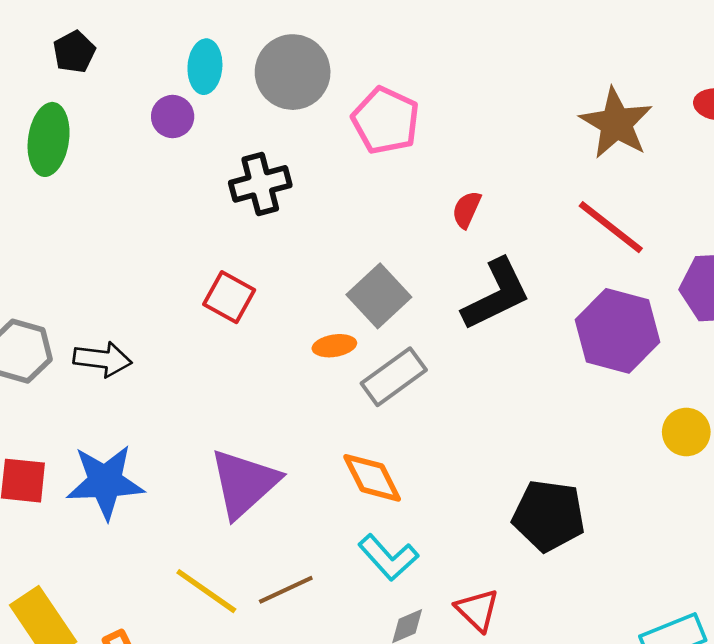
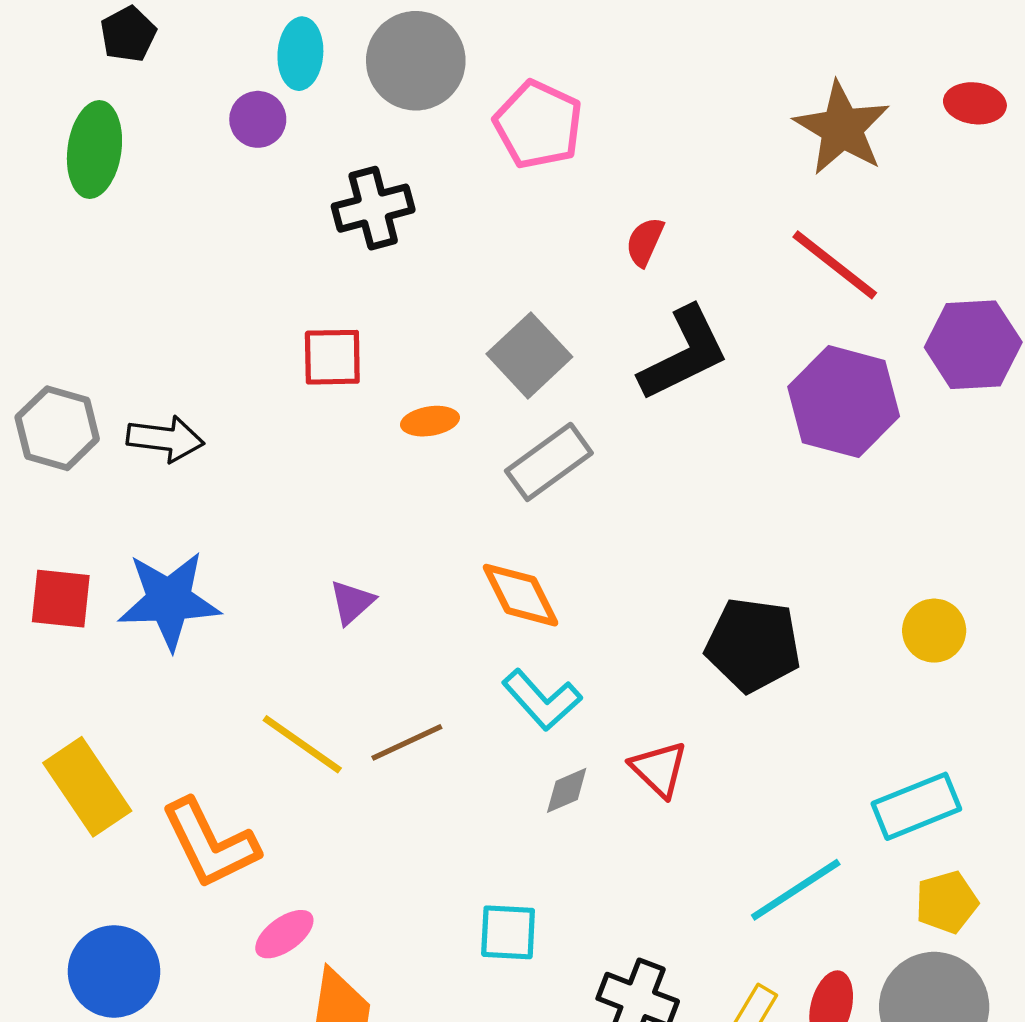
red square: (229, 297) -> (332, 357), turned -30
orange ellipse: (334, 346) -> (430, 421), moved
yellow circle: (686, 432) -> (934, 631), moved
purple triangle: (244, 483) -> (352, 602), size x0.5

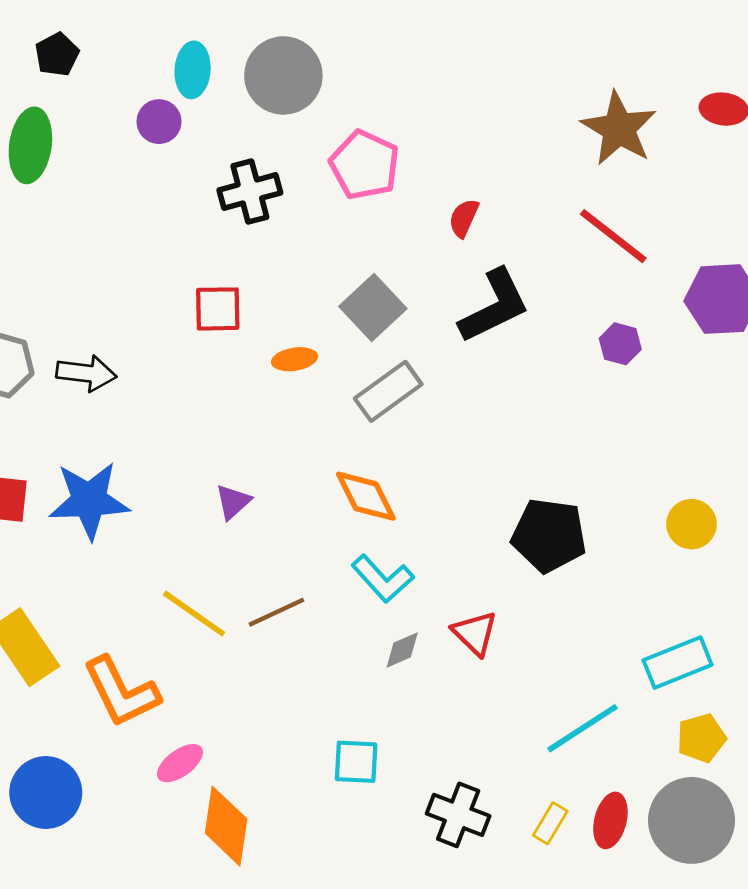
pink pentagon: (538, 125) -> (364, 165), moved
purple hexagon: (844, 402) -> (620, 344), size x0.5

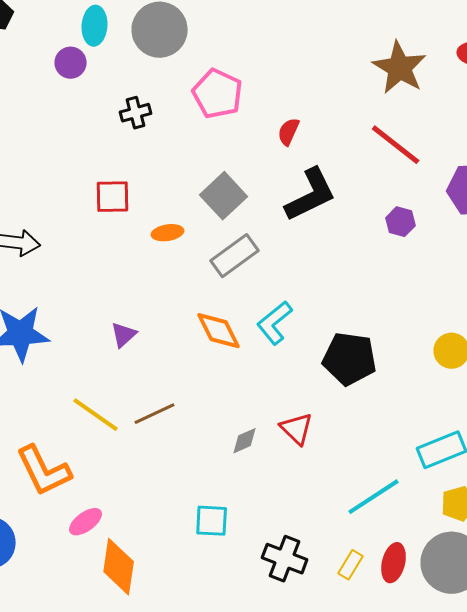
black cross: (250, 191) -> (136, 113), size x0.7
cyan L-shape: (383, 579) -> (275, 323), moved, turned 93

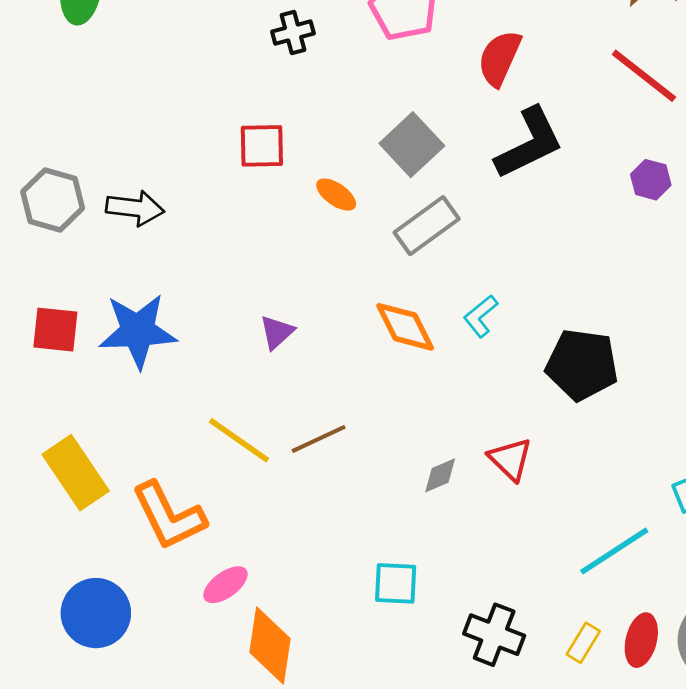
red semicircle: (289, 132) -> (500, 58), size x1.5
orange ellipse: (168, 233) -> (336, 195), turned 44
cyan L-shape: (275, 323) -> (481, 316), size x0.7

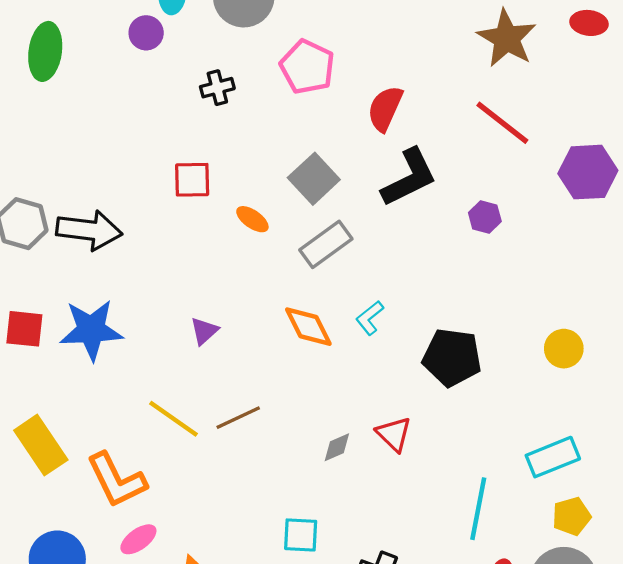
purple hexagon: (651, 180) -> (485, 217), moved
black arrow: (135, 208) -> (89, 230), size x1.4
cyan line: (614, 551) -> (478, 509), turned -46
pink ellipse: (225, 585) -> (138, 539), moved

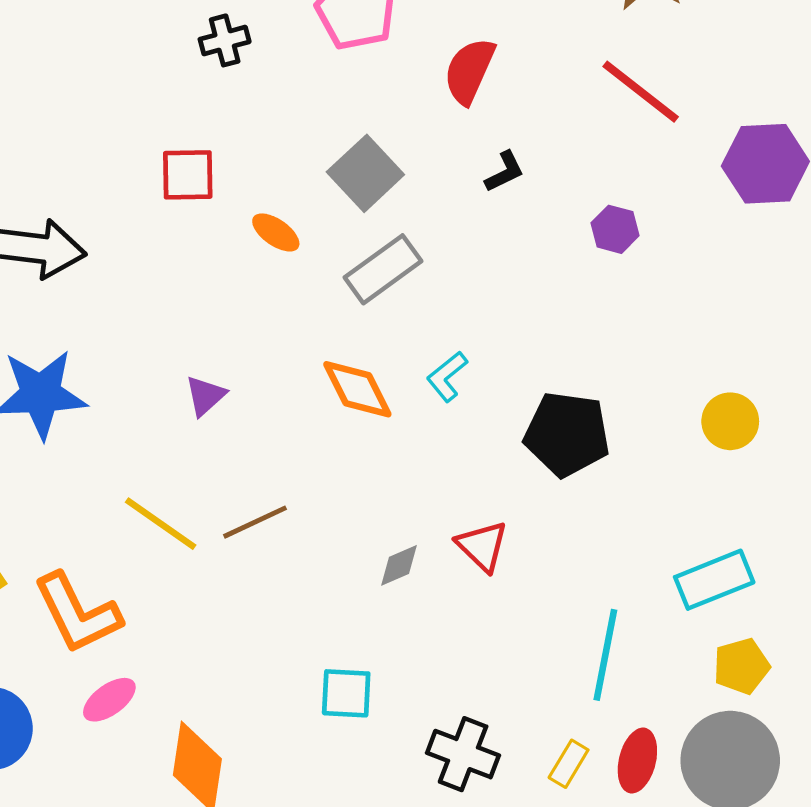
black L-shape: (409, 178) -> (505, 172), size x0.5

